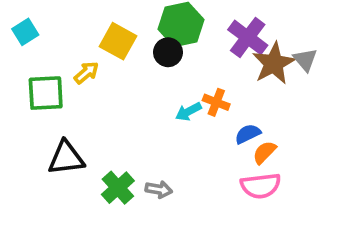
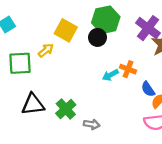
blue semicircle: (248, 134) -> (148, 89), turned -98
green cross: (118, 188) -> (66, 109), moved

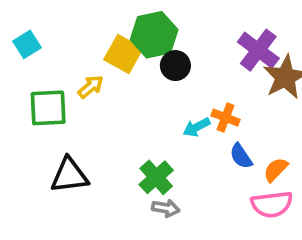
green hexagon: (106, 20) -> (154, 35), moved
blue semicircle: (148, 89) -> (241, 156), moved
green cross: (66, 109) -> (156, 177), moved

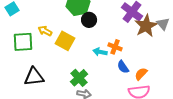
yellow square: (123, 54) -> (65, 41), moved
yellow arrow: (91, 87) -> (45, 31), turned -112
cyan arrow: (197, 127) -> (100, 52), turned 40

